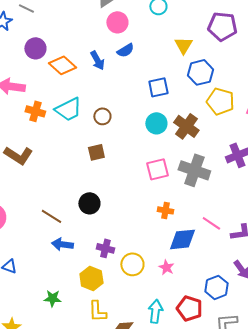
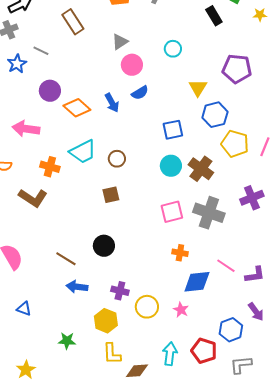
orange cross: (35, 111) -> (50, 167), moved

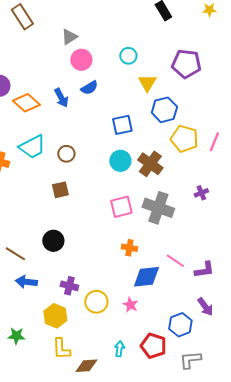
cyan circle: (173, 49) -> (128, 56), moved
purple cross: (252, 198) -> (201, 193), size x0.6
cyan arrow: (170, 354) -> (119, 349), size x0.7

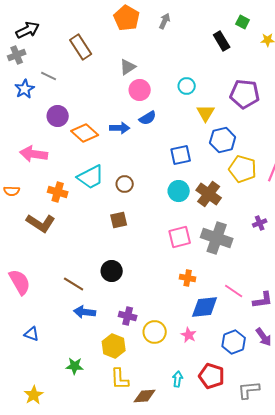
blue arrow: (61, 98) -> (120, 128), turned -60
blue hexagon: (180, 325) -> (234, 342), moved

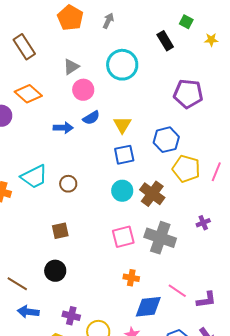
cyan circle: (187, 86) -> (122, 65), moved, size x1.8
yellow triangle: (206, 113) -> (122, 125), moved
orange diamond: (85, 133) -> (28, 94), moved
brown square: (119, 220) -> (60, 231), moved

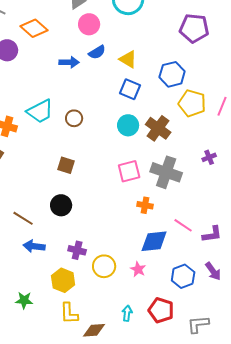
yellow triangle: (122, 125) -> (128, 59), turned -30
blue square: (124, 155) -> (130, 89), turned 35
brown square: (60, 231) -> (66, 165), turned 30
orange cross: (131, 278) -> (145, 205), moved

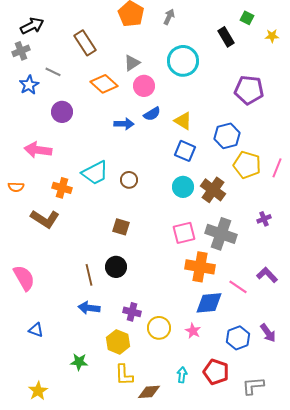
orange diamond: (34, 28) -> (104, 84), moved
orange cross: (145, 205) -> (200, 267), size x1.8
brown line: (23, 218) -> (89, 275), moved, turned 45
purple L-shape: (212, 234) -> (267, 275), moved, turned -125

